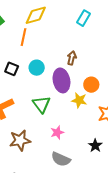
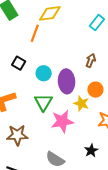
brown arrow: (72, 58) -> (91, 61), moved
cyan circle: (37, 68) -> (44, 73), moved
pink star: (57, 132) -> (62, 121), moved, size x1.6

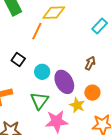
purple ellipse: (67, 81) -> (64, 82), turned -30

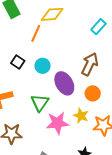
brown arrow: (90, 63) -> (90, 64), size x1.6
cyan circle: (42, 72) -> (43, 66), moved
yellow star: (77, 105) -> (81, 116), moved

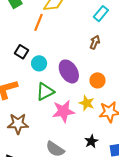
brown arrow: (90, 64) -> (95, 42), moved, size x0.6
cyan circle: (43, 66) -> (39, 63), moved
green triangle: (40, 103) -> (45, 92), turned 30

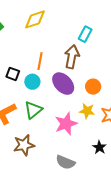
cyan rectangle: (101, 14) -> (85, 34), moved
orange line: (38, 22) -> (40, 61), moved
brown arrow: (95, 42) -> (72, 57), moved, size x1.6
green triangle: (45, 92) -> (33, 110), moved

